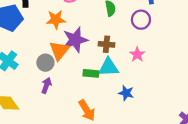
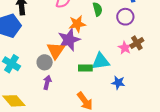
orange star: (56, 19) -> (77, 24), moved
brown cross: (106, 44) -> (137, 43), moved, turned -32

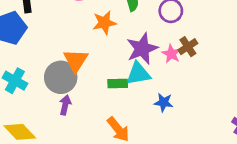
purple star: (69, 40) -> (142, 49), moved
gray circle: (45, 62) -> (61, 77), size x1.5

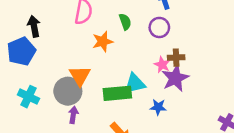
brown cross: (188, 47) -> (176, 58), turned 35
purple star: (142, 49) -> (175, 78), moved
green rectangle: (118, 84) -> (117, 93), size x1.6

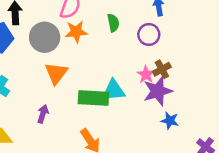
orange star: (103, 41) -> (76, 32), moved
brown cross: (176, 58) -> (162, 69), turned -35
gray circle: (68, 91) -> (45, 37), moved
blue star: (158, 107) -> (170, 121), moved

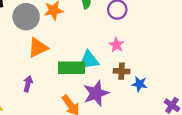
brown cross: (162, 69) -> (122, 71), moved, turned 35
orange triangle: (56, 73) -> (38, 48), turned 30
purple star: (158, 91) -> (96, 93), moved

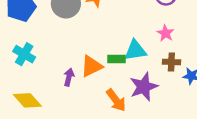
orange triangle: (38, 48) -> (91, 66), moved
green rectangle: (72, 68) -> (116, 59), size x0.6

